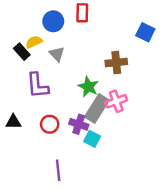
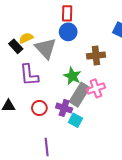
blue circle: (53, 21) -> (68, 32), moved
gray triangle: (57, 54) -> (46, 48), size x1.6

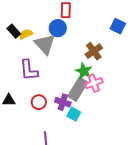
blue circle: (68, 32) -> (58, 28), moved
black rectangle: (16, 46) -> (14, 31), moved
brown cross: (96, 56) -> (94, 51), turned -30
green star: (72, 76) -> (84, 71), moved

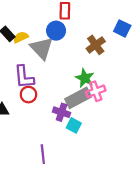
brown cross: (94, 51) -> (96, 45), moved
gray rectangle: (78, 89) -> (78, 98), turned 30
red circle: (39, 102) -> (28, 95), moved

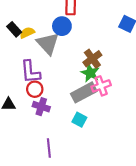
brown cross: (96, 45) -> (92, 59), moved
purple cross: (62, 112) -> (41, 107), moved

